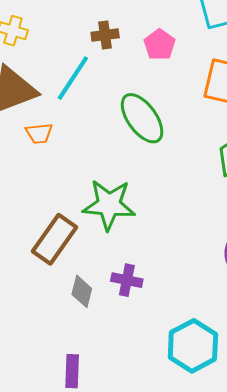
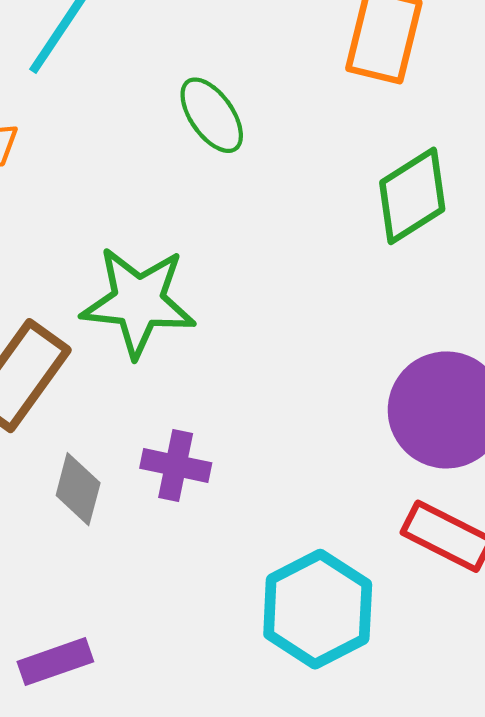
green ellipse: (142, 118) -> (212, 115), size x0.7
purple rectangle: (72, 371) -> (55, 662), turned 68

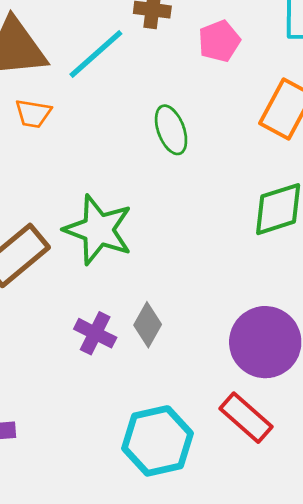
gray diamond: (78, 489) -> (148, 325), moved

